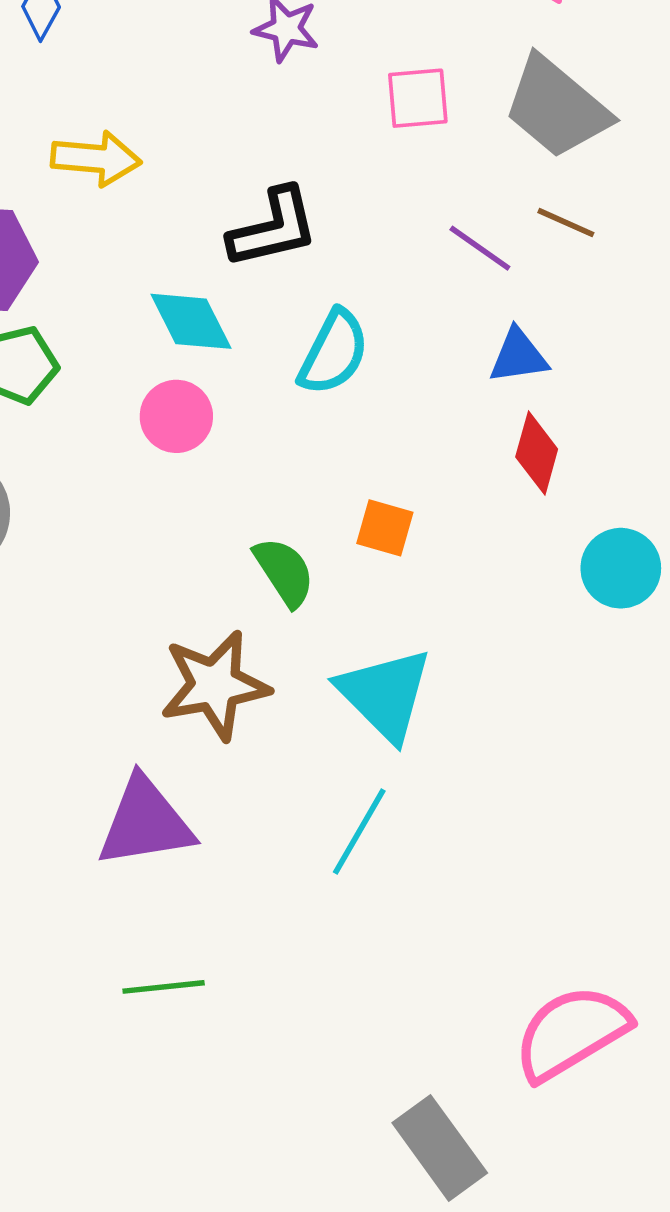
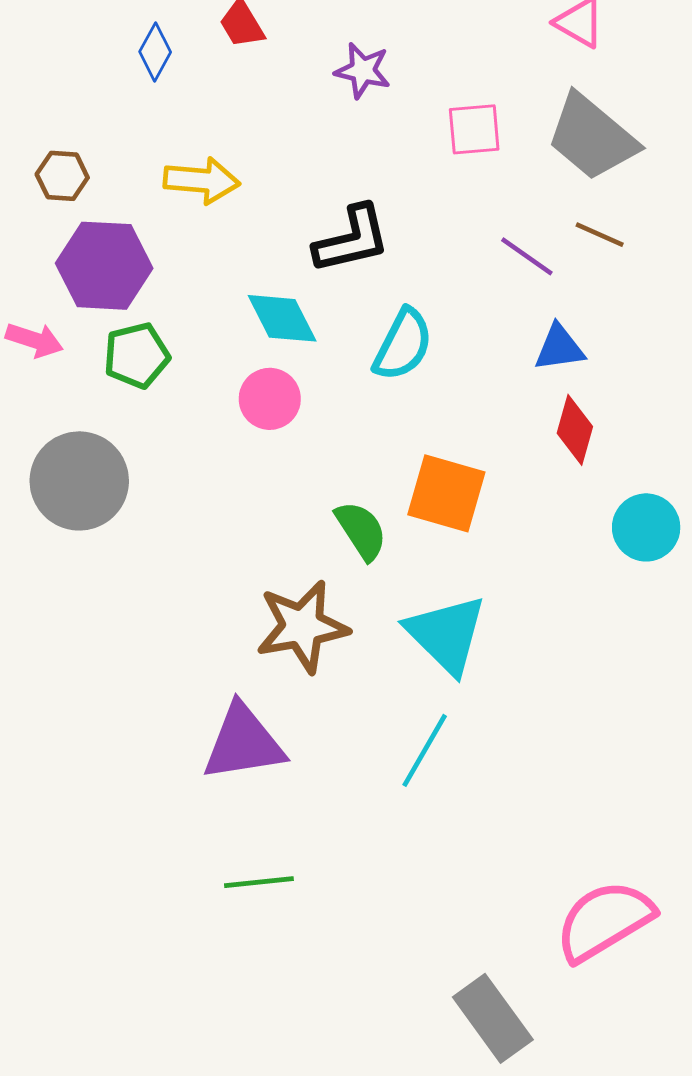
orange square: (385, 528) -> (446, 493), size x1.6

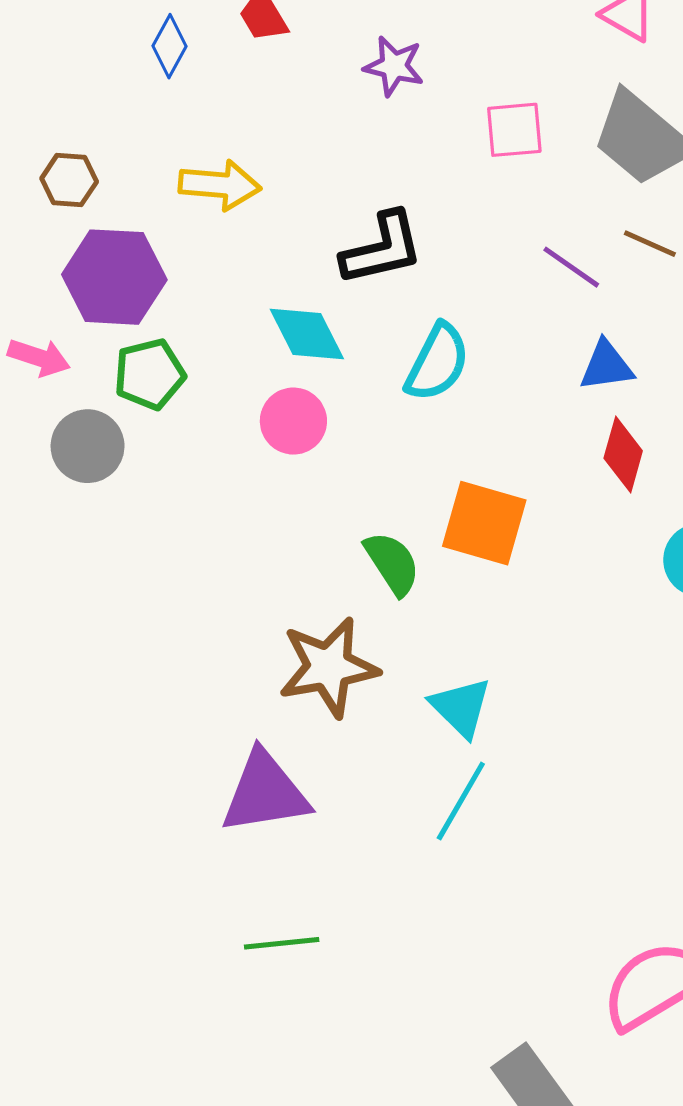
gray circle: (79, 481) -> (88, 446), moved, size x0.7
cyan triangle: (446, 634) -> (461, 707), moved, size x0.7

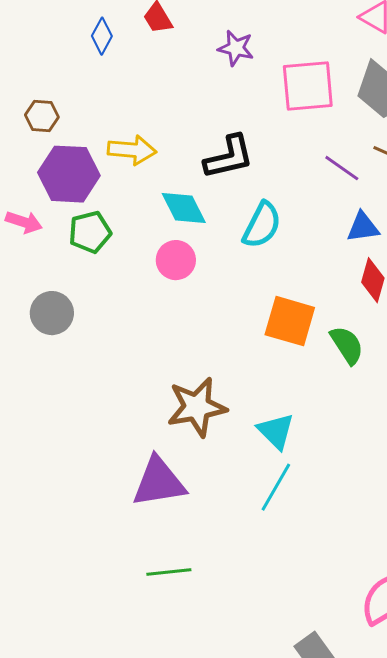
pink square: (514, 130) -> (308, 86), size x1.5
yellow arrow: (220, 185) -> (132, 150), moved
gray circle: (88, 446) -> (52, 313), moved
green semicircle: (392, 563) -> (347, 345), moved

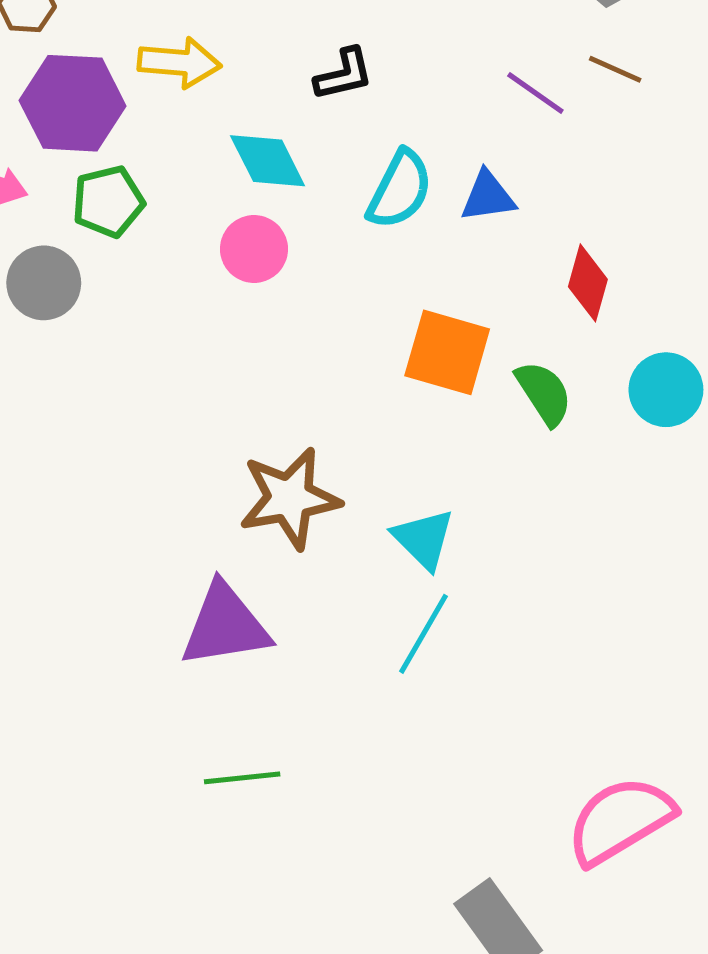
black L-shape: (229, 157) -> (344, 74), size x0.7
blue triangle: (363, 227) -> (488, 196), moved
gray circle: (52, 313) -> (44, 283), moved

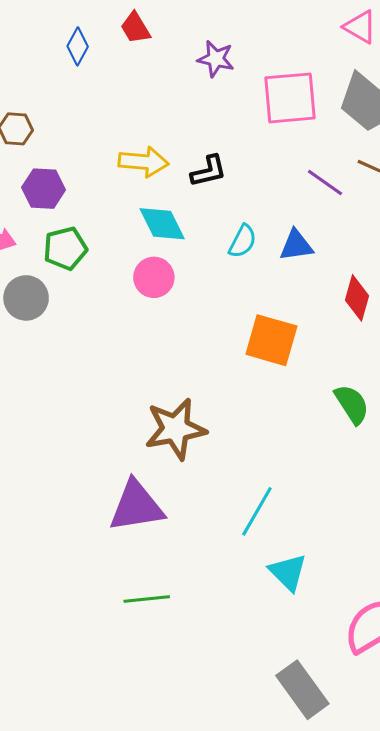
yellow arrow: (179, 62) -> (144, 162), moved
purple hexagon: (73, 103) -> (44, 189), size x0.7
cyan semicircle: (400, 190) -> (243, 241), size x0.7
green semicircle: (544, 393) -> (352, 404), moved
cyan triangle: (424, 539) -> (288, 572), moved

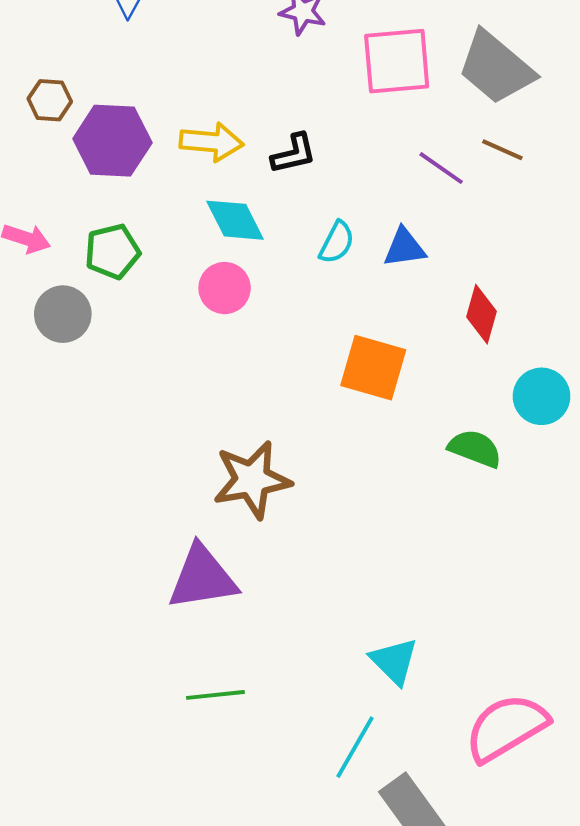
purple hexagon: (44, 189) -> (112, 141), moved, size x1.4
green semicircle: (352, 404) -> (475, 448), turned -36
cyan line: (257, 511) -> (355, 747), moved

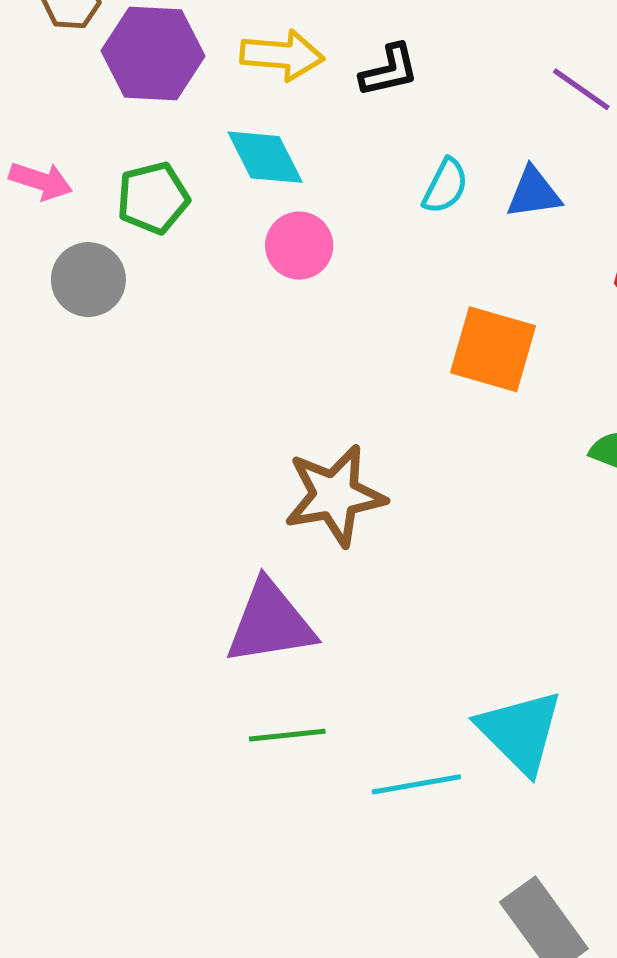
cyan diamond: (235, 220) -> (265, 157), moved
cyan triangle: (394, 661) -> (520, 732), size x1.4
green line: (215, 695) -> (287, 735), moved
cyan line: (355, 747) -> (416, 784), moved, turned 50

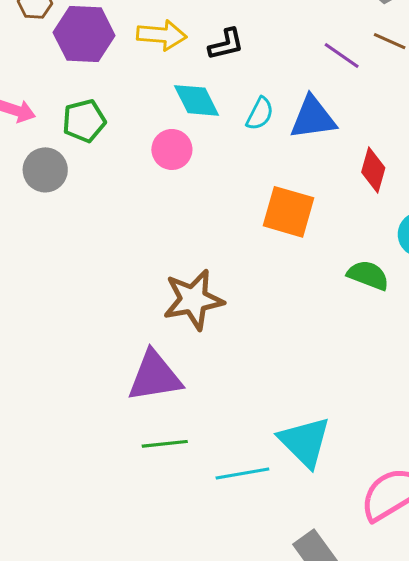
cyan diamond: (265, 157) -> (196, 100), moved
blue triangle: (534, 193) -> (313, 118), size x1.4

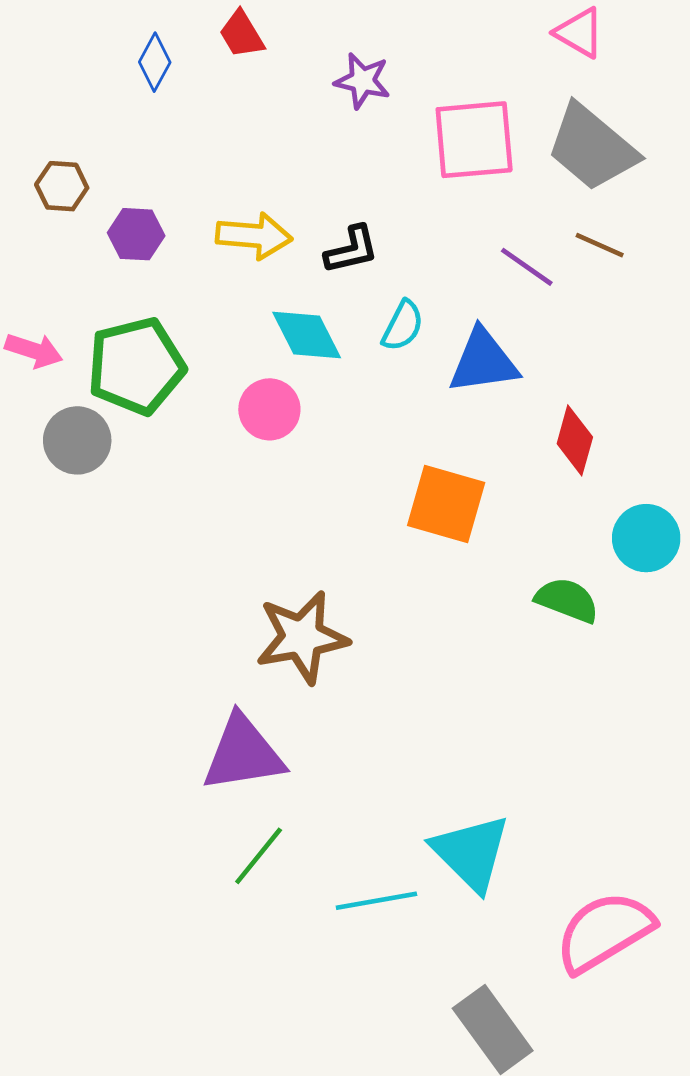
purple hexagon: (84, 34) -> (136, 234), size x0.6
cyan semicircle: (260, 114) -> (403, 326), moved
green pentagon: (84, 121) -> (136, 366), size x1.5
green line: (165, 444) -> (259, 856), turned -45

